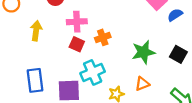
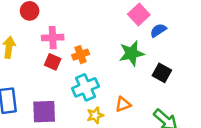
green star: (143, 52) -> (132, 53), moved
cyan cross: (93, 72) -> (85, 87), moved

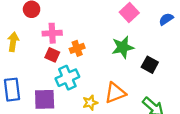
blue semicircle: (158, 30) -> (166, 19), moved
cyan cross: (85, 87) -> (67, 78), moved
orange triangle: (123, 104) -> (115, 93), size x1.5

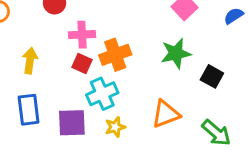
yellow arrow: (13, 42) -> (30, 61), moved
orange cross: (77, 48) -> (115, 55), size x1.5
yellow star: (90, 103) -> (115, 127), moved

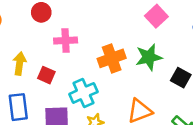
orange cross: (115, 55) -> (112, 58), moved
red square: (82, 63) -> (46, 75), moved

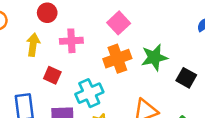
pink square: (156, 16) -> (119, 23), moved
yellow arrow: (19, 64) -> (33, 45), moved

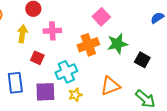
pink square: (119, 23) -> (101, 17), moved

